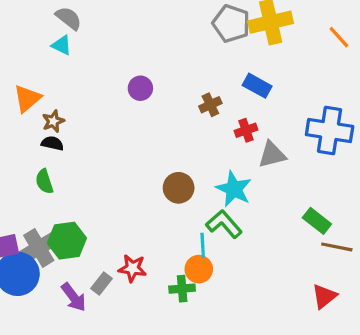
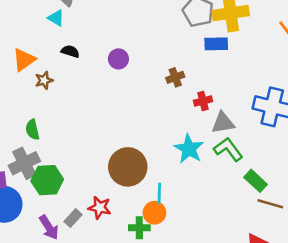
blue rectangle: (257, 86) -> (216, 44), moved, turned -35
black semicircle: (52, 143) -> (70, 51), moved
brown circle: (179, 188) -> (128, 167), moved, size x1.5
green L-shape: (224, 224) -> (228, 149), moved
gray cross: (39, 248) -> (24, 163), moved

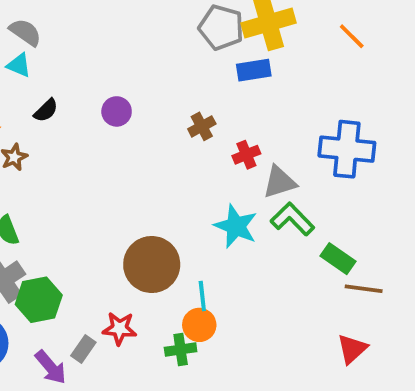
black semicircle: (70, 51) -> (46, 110), turned 126

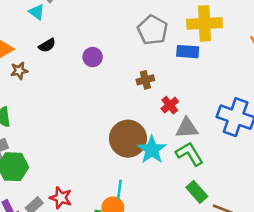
gray pentagon: (221, 27) -> (153, 30), moved
red cross: (246, 155) -> (170, 105), turned -30
green rectangle: (338, 259) -> (197, 192), moved
brown circle: (152, 264) -> (128, 139), moved

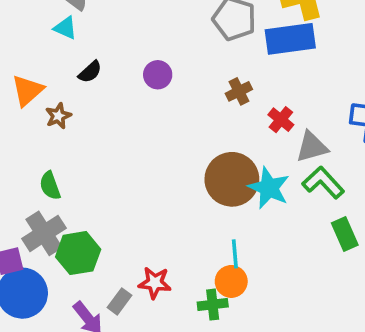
blue rectangle: (188, 52) -> (290, 39), size x1.5
green rectangle: (197, 192) -> (345, 234), turned 30

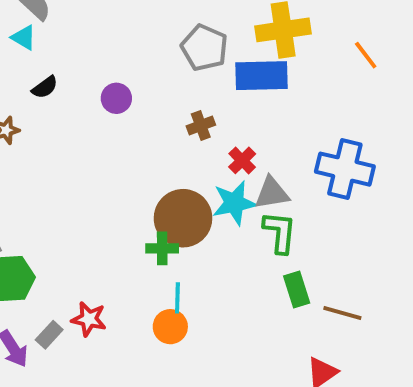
green L-shape: (323, 183) -> (280, 232), turned 42
cyan star: (269, 188) -> (234, 203), moved, turned 30
green cross: (213, 305) -> (162, 248), moved

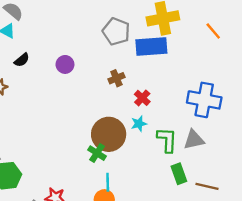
gray triangle: (272, 193) -> (194, 140), moved
cyan star: (234, 203) -> (139, 124), size x0.6
green cross: (162, 248) -> (97, 153), turned 36

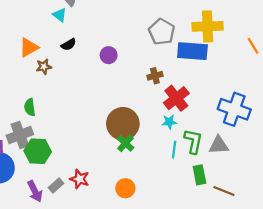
red cross: (142, 98) -> (176, 98), size x1.6
brown circle: (109, 134) -> (123, 124), moved
cyan line: (108, 182) -> (174, 150), moved

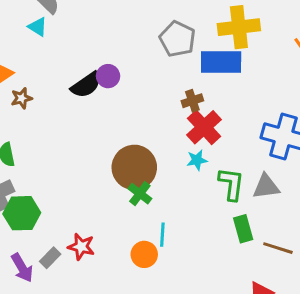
black semicircle: (69, 45) -> (86, 85), moved, size x1.5
brown cross: (155, 76) -> (192, 101), moved
cyan line: (174, 150) -> (162, 235), moved

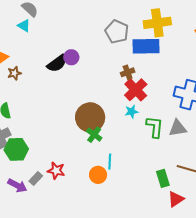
green rectangle: (243, 229) -> (163, 178), moved
purple arrow: (22, 268) -> (17, 186), turned -30

